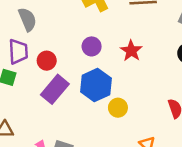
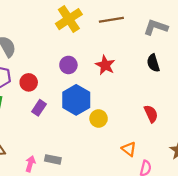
purple rectangle: (55, 89) -> (39, 108), size x0.6

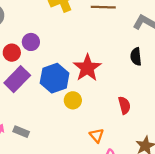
purple circle: (68, 65) -> (31, 42), moved
red star: (105, 65) -> (87, 68), moved, size x1.4
purple rectangle: (39, 108) -> (17, 79), size x1.6

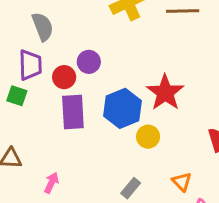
purple rectangle: (17, 79) -> (73, 112), turned -45
gray rectangle: (21, 132) -> (131, 188), moved, turned -70

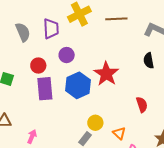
purple circle: (89, 62) -> (67, 55), moved
purple trapezoid: (30, 65) -> (51, 29), moved
yellow circle: (148, 137) -> (95, 123), moved

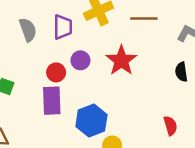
red circle: (38, 65) -> (56, 72), moved
red star: (106, 74) -> (121, 61), moved
blue hexagon: (78, 85) -> (91, 121), moved

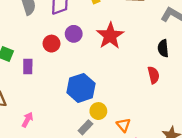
purple rectangle: (52, 101) -> (28, 66), moved, size x0.6
red semicircle: (170, 126) -> (153, 75), moved

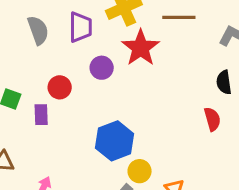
red star: (110, 36) -> (141, 48), moved
red circle: (51, 44) -> (60, 87), moved

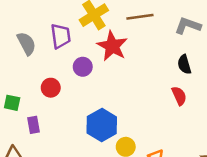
purple rectangle: (41, 115) -> (34, 125), moved

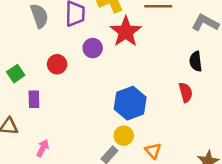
green square: (12, 103) -> (16, 74), turned 35
blue hexagon: (102, 125) -> (130, 103), moved

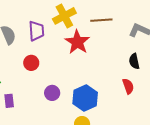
purple circle: (93, 48) -> (52, 93), moved
red circle: (57, 64) -> (31, 63), moved

